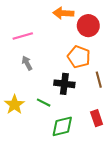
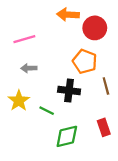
gray arrow: (27, 63) -> (29, 68), turned -64
yellow star: (14, 105) -> (19, 101), moved

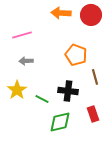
red circle: (95, 28) -> (91, 15), moved
black cross: (69, 91) -> (68, 91), moved

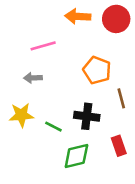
pink line: (22, 35) -> (43, 46), moved
yellow star: (17, 90) -> (21, 115), turned 30

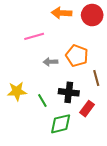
gray arrow: (33, 78) -> (50, 62), moved
green line: (53, 127) -> (42, 100), turned 32
red rectangle: (119, 146) -> (87, 109), moved, turned 56

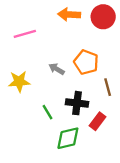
pink line: (34, 36) -> (25, 34), moved
gray arrow: (50, 62) -> (57, 69), turned 32
yellow star: (17, 91) -> (19, 81), moved

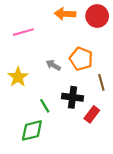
yellow star: (19, 81) -> (18, 77), turned -30
green diamond: (68, 138) -> (32, 130), moved

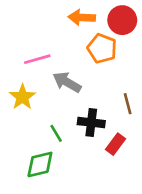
pink line: (23, 32) -> (37, 59), moved
orange pentagon: (81, 59) -> (102, 48), moved
gray arrow: (53, 65) -> (67, 82), size x1.5

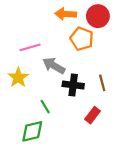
black cross: (91, 123) -> (73, 85), moved

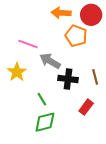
pink line: (30, 47) -> (28, 44), turned 36
green diamond: (32, 131) -> (45, 122), moved

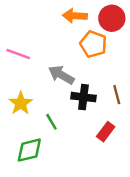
pink line: (28, 44) -> (18, 54), moved
yellow star: (17, 72) -> (21, 103), moved
green diamond: (45, 122) -> (29, 150), moved

